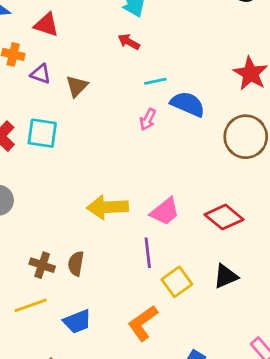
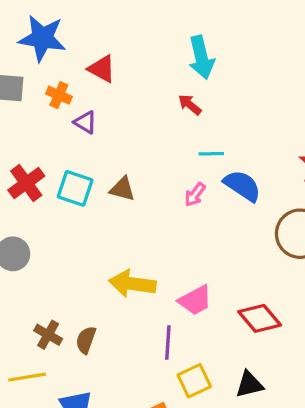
brown triangle: (77, 86) -> (122, 189), moved, turned 50

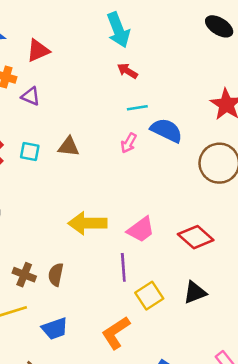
red triangle: (102, 69) -> (38, 51), turned -45
red arrow: (190, 105) -> (127, 71), moved
cyan square: (75, 188) -> (30, 152), size x0.7

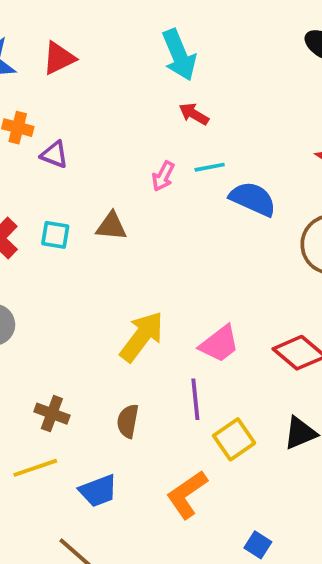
red triangle: (38, 51) -> (59, 58), moved
pink arrow: (129, 143) -> (163, 176), moved
yellow arrow: (87, 223) -> (142, 337), turned 129
brown semicircle: (56, 275) -> (128, 421), moved

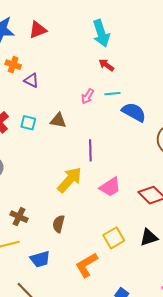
purple line: (195, 399) -> (90, 150), moved

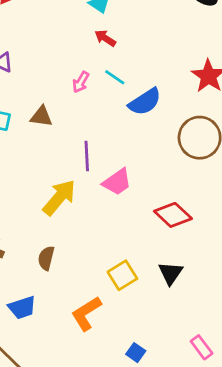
cyan line: (112, 94) -> (115, 77), turned 42
blue semicircle: (134, 112) -> (145, 102), turned 120
pink trapezoid: (110, 187) -> (117, 182), moved
black triangle: (149, 237) -> (171, 273), turned -36

